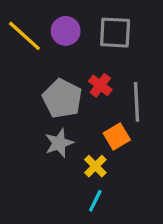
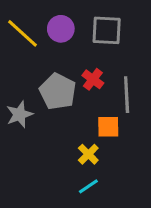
orange square: (117, 136) -> (108, 127), turned 30
gray star: (59, 143) -> (19, 114), moved
cyan line: (95, 201) -> (88, 186), turned 30

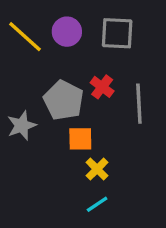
orange square: (108, 127) -> (80, 139), moved

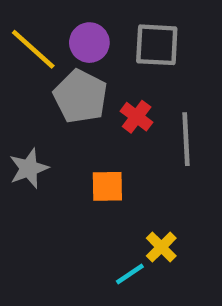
gray pentagon: (64, 100) -> (80, 96), moved
yellow cross: (97, 169) -> (161, 247), moved

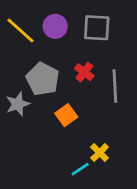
gray pentagon: (80, 96) -> (43, 79), moved
orange square: (107, 186) -> (66, 115), turned -35

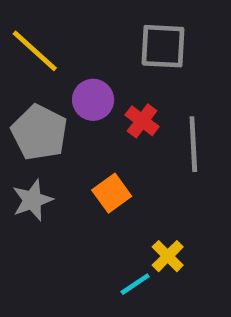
purple circle: (55, 26) -> (93, 100), moved
gray pentagon: (43, 79) -> (39, 132), moved
gray star: (18, 104) -> (32, 200), moved

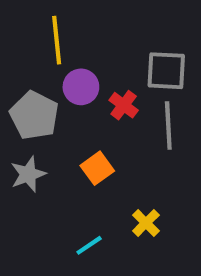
gray square: (163, 46) -> (166, 71), moved
yellow line: (35, 51) -> (57, 40), moved, turned 42
cyan line: (135, 284) -> (89, 245), moved

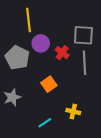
gray star: (28, 174) -> (12, 97), moved
yellow cross: (146, 223) -> (73, 112), turned -32

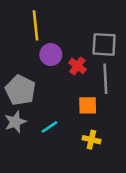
gray pentagon: (17, 58) -> (20, 90), moved
orange square: (49, 84) -> (88, 105), moved, turned 35
cyan line: (45, 123) -> (50, 127), moved

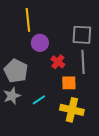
red cross: (77, 66) -> (58, 62), moved
yellow cross: (91, 140) -> (72, 110), size x1.6

